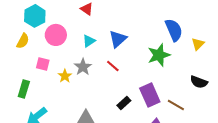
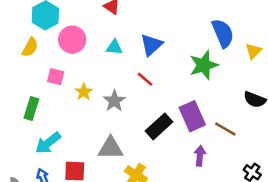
cyan triangle: (89, 41) -> (114, 47), turned 40
gray star: (83, 67) -> (114, 101), moved
black rectangle: (124, 103) -> (159, 126), size x1.5

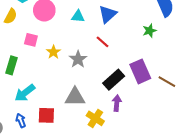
green star: (204, 65) -> (149, 31), size x0.6
purple arrow: (200, 156) -> (117, 103), moved

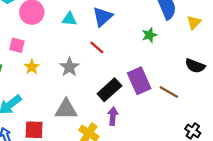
yellow star: (53, 52) -> (32, 67), moved

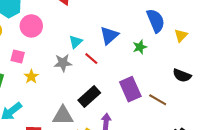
blue triangle: (103, 17) -> (109, 35), moved
cyan triangle: (69, 19) -> (76, 42), moved, turned -48
gray star: (69, 67) -> (63, 63), moved, turned 30
black rectangle: (109, 90) -> (89, 97), moved

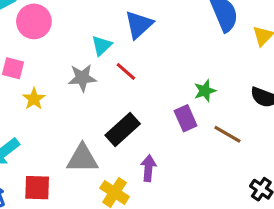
blue triangle: (109, 35) -> (139, 25), moved
green star: (140, 47) -> (205, 91), moved
purple rectangle: (130, 89) -> (186, 118), size x0.7

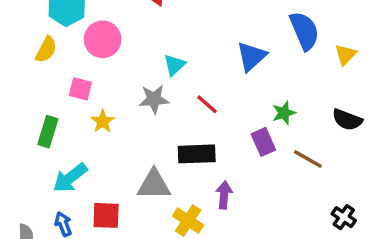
blue triangle: (139, 25) -> (251, 56), moved
red line: (126, 71) -> (207, 104), moved
black rectangle: (123, 129) -> (197, 154), turned 40

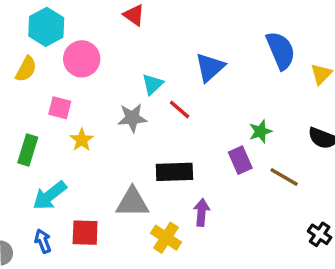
blue triangle: (251, 56) -> (210, 67), moved
red line: (207, 104) -> (180, 109), moved

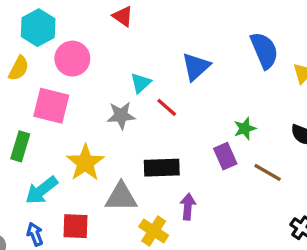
pink square: (60, 108) -> (51, 106), size x1.6
yellow star: (82, 140) -> (85, 163), moved, size x1.6

